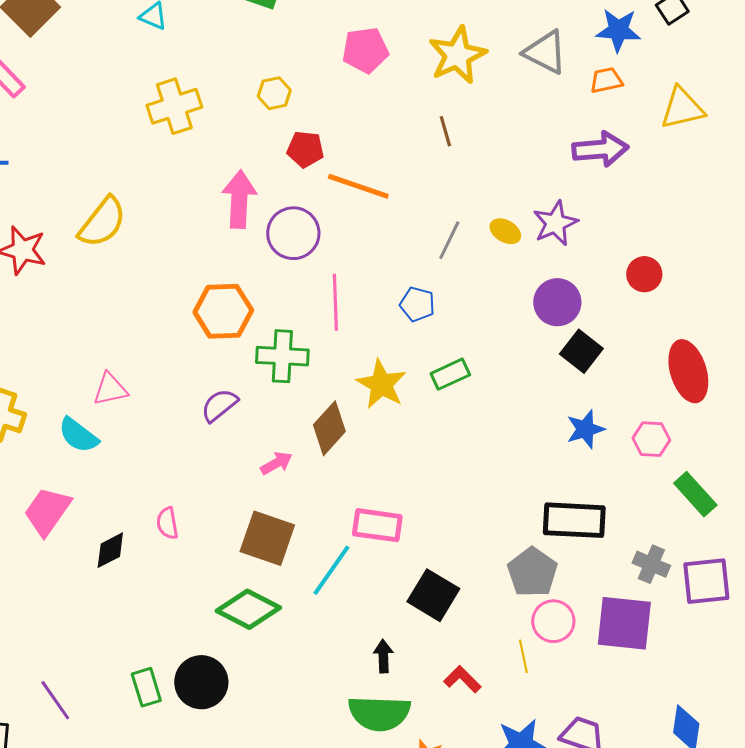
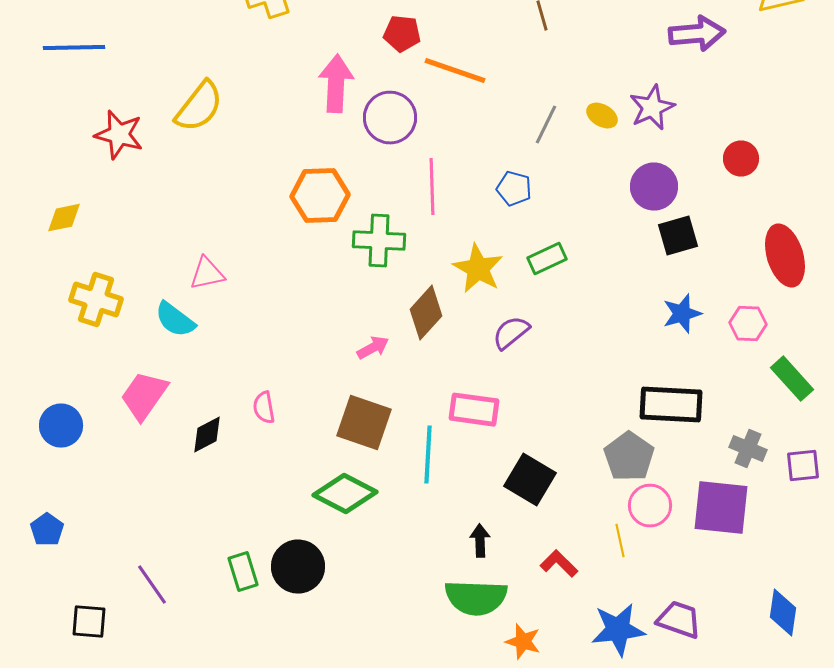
black square: (581, 351) -> (678, 236), turned 36
purple semicircle: (219, 405) -> (511, 333), moved
cyan line: (331, 570) -> (428, 455), turned -32
purple square: (706, 581) -> (803, 466), size x0.7

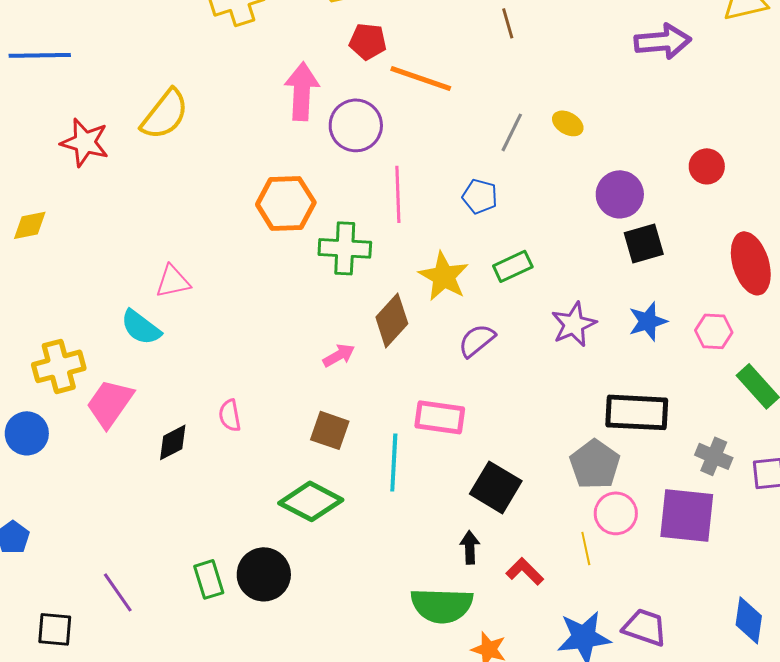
purple star: (652, 108) -> (574, 324), moved
yellow cross: (96, 300) -> (59, 366), moved, turned -33
brown square: (364, 423) -> (330, 430), size x0.7
black arrow: (480, 541) -> (470, 547), moved

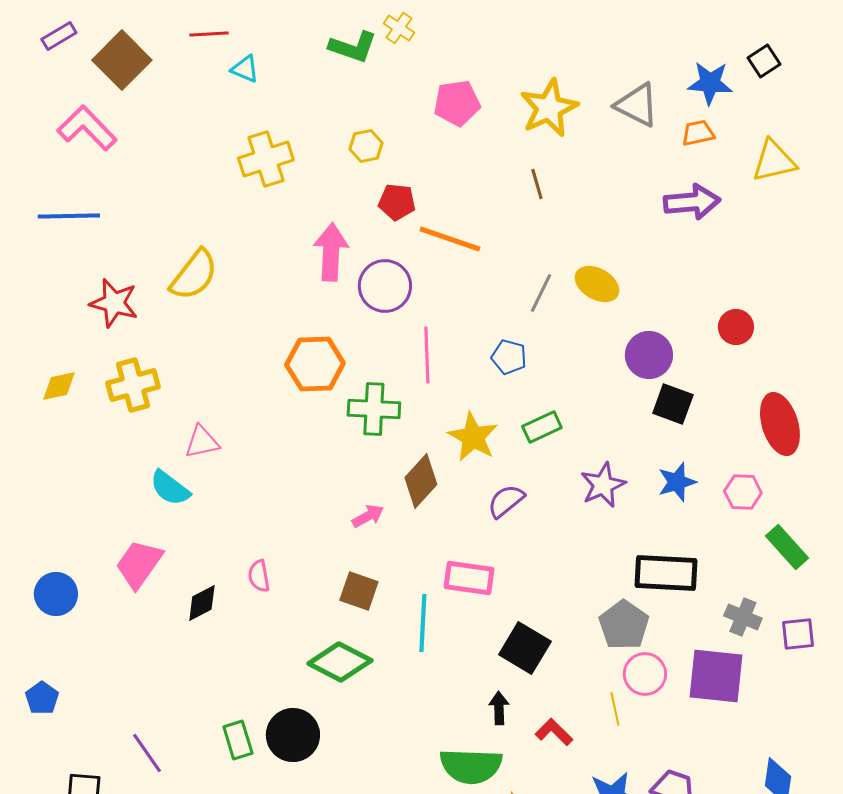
yellow ellipse: (568, 123) -> (597, 284), size x1.4
black square: (644, 243) -> (673, 404), turned 36
yellow cross: (59, 366) -> (133, 385), moved

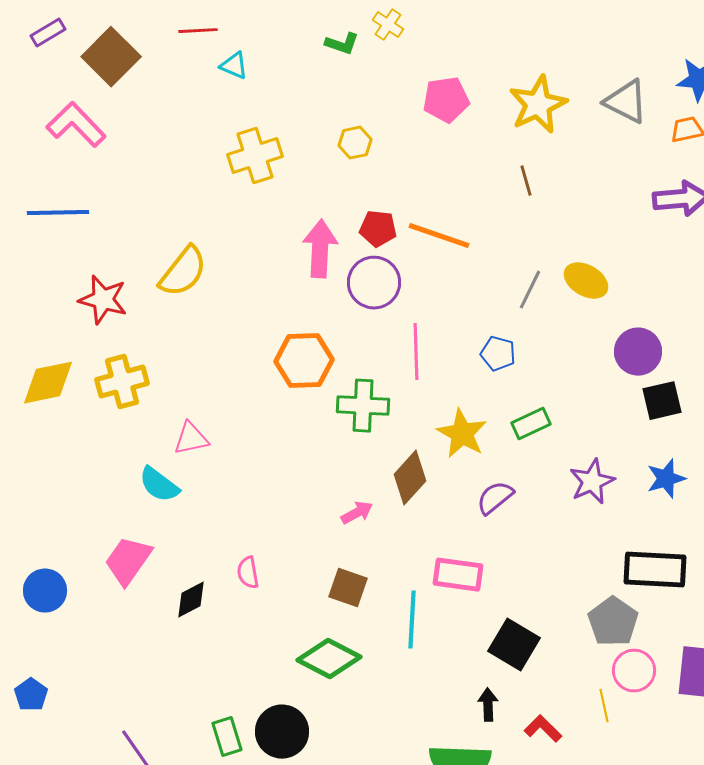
green L-shape: (353, 47) -> (342, 44), size x0.7
red pentagon: (397, 202) -> (378, 229), moved
yellow diamond: (59, 386) -> (48, 383), size x1.5
black square: (673, 404) -> (662, 401), turned -33

